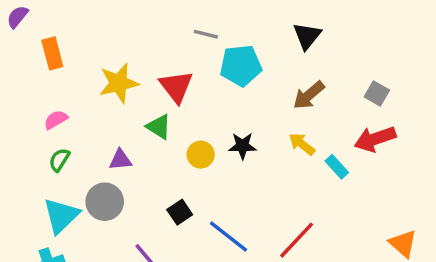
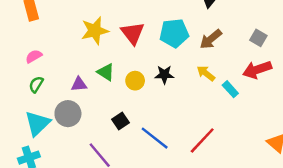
cyan pentagon: (241, 66) -> (174, 33), moved
yellow star: (119, 83) -> (95, 31), moved
red triangle: (176, 87) -> (133, 33), moved
green triangle: (159, 127) -> (106, 72), moved

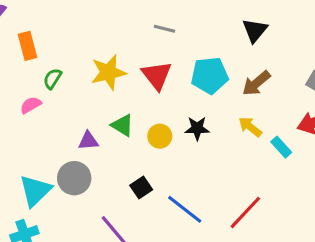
green semicircle: (36, 84) -> (52, 79), moved

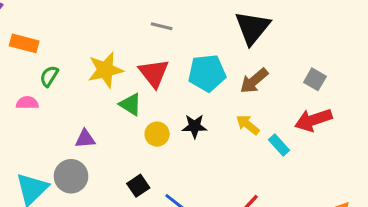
black triangle: (255, 30) -> (252, 28), size x1.4
orange rectangle: (28, 46) -> (24, 43), turned -60
pink semicircle: (31, 105) -> (27, 103), turned 30
green triangle: (122, 125) -> (130, 104), moved

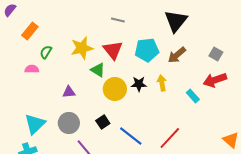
orange rectangle: (24, 43) -> (30, 31), turned -66
yellow arrow: (248, 125) -> (162, 83), moved, turned 42
yellow circle: (157, 134) -> (115, 89), size x1.5
gray circle: (71, 176) -> (69, 123), moved

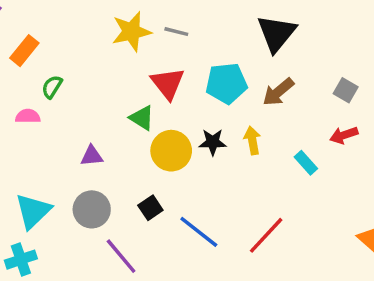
yellow star: (82, 48) -> (131, 32), moved
red arrow: (215, 80) -> (344, 135), size x0.7

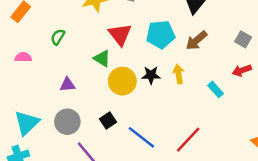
green semicircle: (52, 87) -> (58, 37), moved

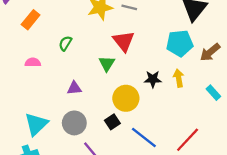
cyan pentagon: (161, 34) -> (180, 43), moved
brown arrow: (196, 40) -> (210, 52), moved
green triangle: (102, 58) -> (107, 63), turned 30
yellow circle: (122, 81) -> (126, 98), moved

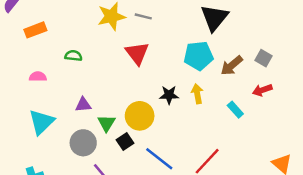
orange rectangle: (31, 20) -> (35, 30), turned 30
green semicircle: (65, 43) -> (73, 56), turned 64
green triangle: (107, 63) -> (106, 123), moved
cyan triangle: (36, 124) -> (41, 122), moved

